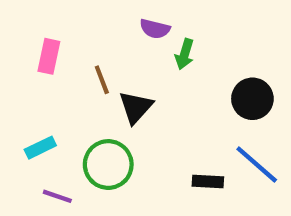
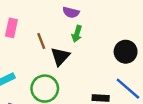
green arrow: (185, 54) -> (77, 34), moved

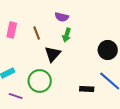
brown line: (41, 41) -> (37, 33), moved

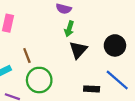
brown line: (37, 33) -> (27, 56), moved
black triangle: (53, 54) -> (78, 50), moved

